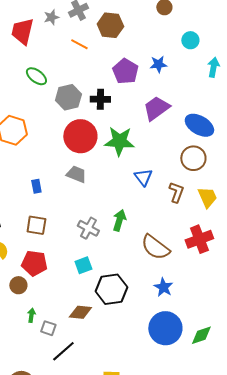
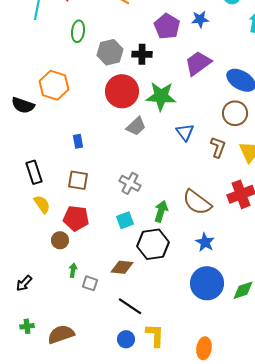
green ellipse: (36, 76) -> (78, 31), turned 60
gray trapezoid: (76, 174) -> (136, 126), moved, turned 115
green arrow: (119, 220) -> (161, 211), moved
black line: (63, 351) -> (130, 306), moved, turned 75

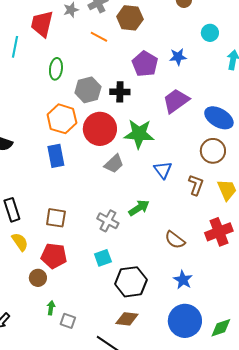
orange hexagon: (54, 85) -> (62, 119), moved
blue rectangle: (78, 141) -> (56, 156), moved, size x1.6
brown semicircle: (197, 202) -> (175, 240), size x0.7
green arrow: (161, 211) -> (139, 208), moved, turned 40
brown diamond: (122, 267) -> (127, 319), moved

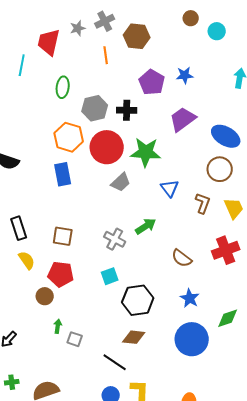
cyan circle: (210, 33) -> (217, 31), moved
orange line: (99, 37) -> (106, 55), turned 54
green diamond: (221, 328) -> (228, 318), moved

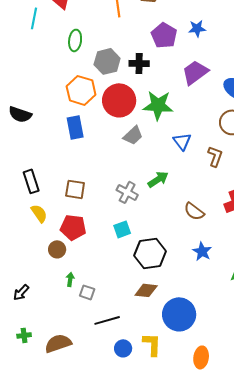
blue circle: (192, 339) -> (179, 314), moved
black line: (115, 362) -> (107, 320), moved, turned -50

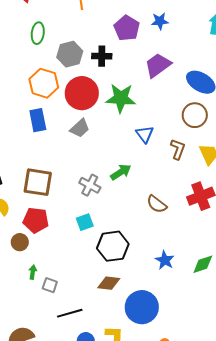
gray trapezoid: (133, 135) -> (80, 128), moved
brown square: (75, 189) -> (38, 182), size x1.4
blue star: (202, 251) -> (165, 260), moved

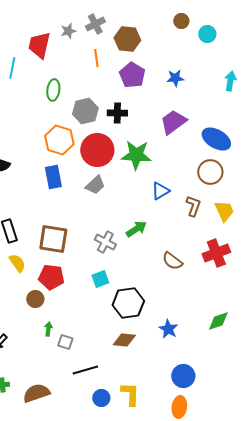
purple pentagon: (127, 28) -> (132, 75), moved
blue triangle: (145, 134) -> (160, 191), turned 36
blue star: (165, 260) -> (168, 329), moved
blue circle: (142, 307) -> (183, 376), moved, size x0.7

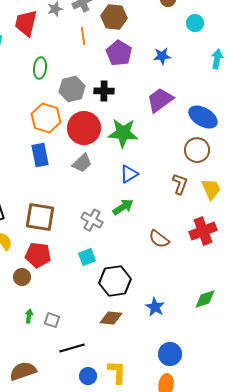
cyan circle: (207, 34) -> (195, 23), moved
blue triangle: (160, 191) -> (129, 174), moved
green arrow: (48, 329) -> (29, 316), moved

